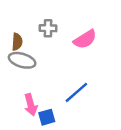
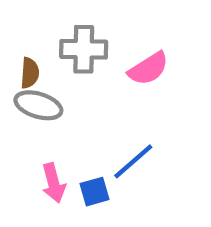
gray cross: (48, 28) -> (84, 49), size x1.5
blue square: (47, 117) -> (94, 192), moved

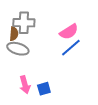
gray cross: (84, 49) -> (24, 23), moved
blue line: (133, 161) -> (71, 48), moved

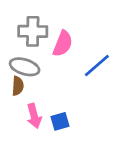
pink semicircle: (69, 32) -> (63, 44), moved, turned -36
brown semicircle: (14, 34) -> (18, 86), moved

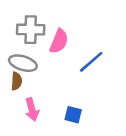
blue square: (60, 121) -> (73, 115), moved, turned 30

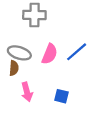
gray cross: (31, 30) -> (34, 15), moved
pink semicircle: (59, 41) -> (50, 54), moved

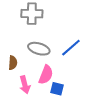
gray ellipse: (19, 53) -> (39, 49), moved
pink semicircle: (50, 54) -> (46, 75), moved

